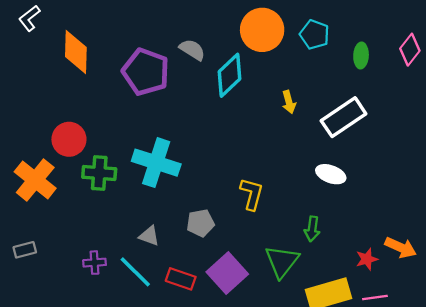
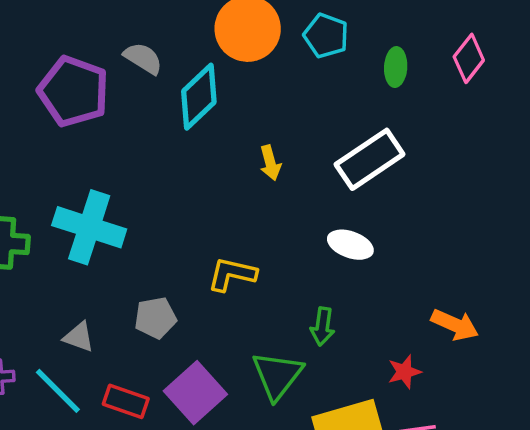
yellow arrow: (289, 102) -> (270, 163), moved
yellow L-shape: (252, 194) -> (232, 274), turned -92
orange arrow: (401, 247) -> (455, 325), moved

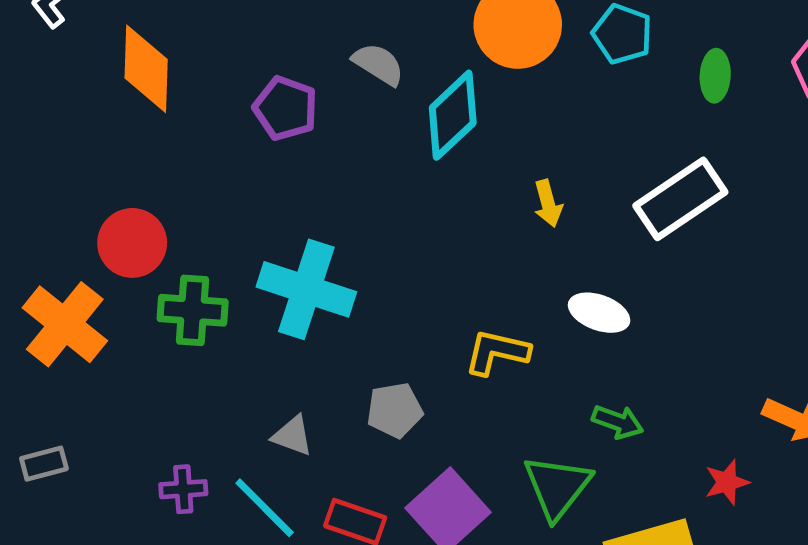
purple pentagon: (74, 91) -> (285, 108), size x0.7
white ellipse: (350, 245) -> (599, 313), moved
green arrow: (323, 326) -> (618, 422), turned -78

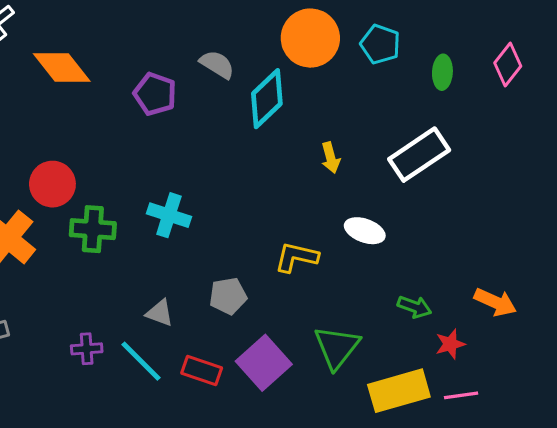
orange diamond: (146, 69) -> (62, 68), turned -40
cyan cross: (306, 289) -> (169, 215), size x0.7
green arrow: (618, 422) -> (414, 307), moved

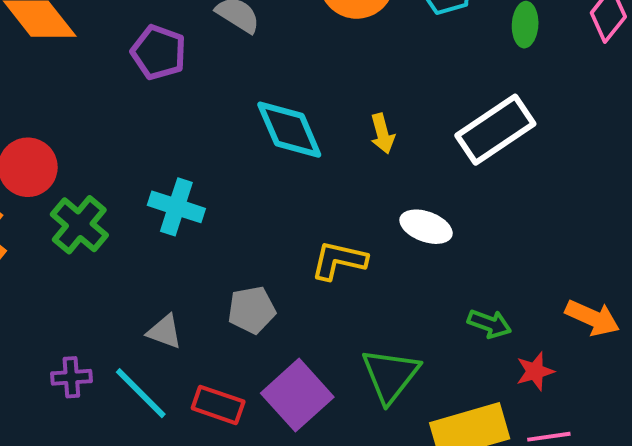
cyan diamond: (267, 99) -> (289, 130), moved, turned -70
green cross: (93, 229) -> (79, 225), turned 36

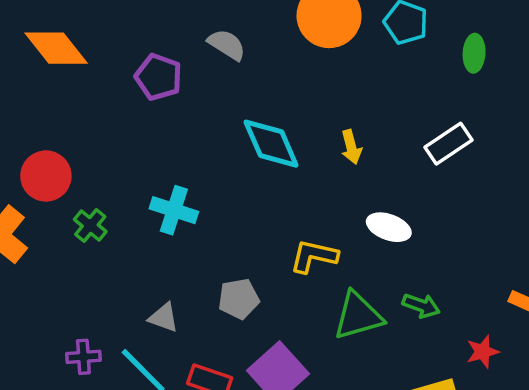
white rectangle: (495, 130) -> (448, 144), size x0.7
green cross: (79, 225) -> (90, 225), size x0.7
green arrow: (489, 324) -> (421, 306), moved
green triangle: (390, 375) -> (358, 316), moved, turned 36

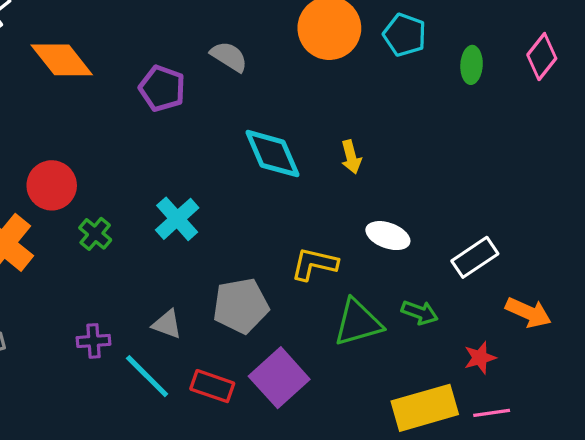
white rectangle: (448, 144) -> (475, 257), moved
cyan cross: (174, 210) -> (177, 219), turned 30
gray pentagon: (239, 299) -> (241, 306), size x1.4
purple cross: (83, 357) -> (93, 341), moved

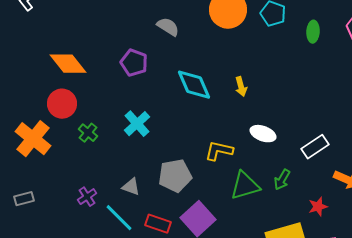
orange diamond: (62, 60) -> (68, 64), moved
purple pentagon: (162, 88) -> (134, 63), moved
green arrow: (420, 313) -> (282, 180), turned 100
purple cross: (93, 341) -> (87, 197), turned -30

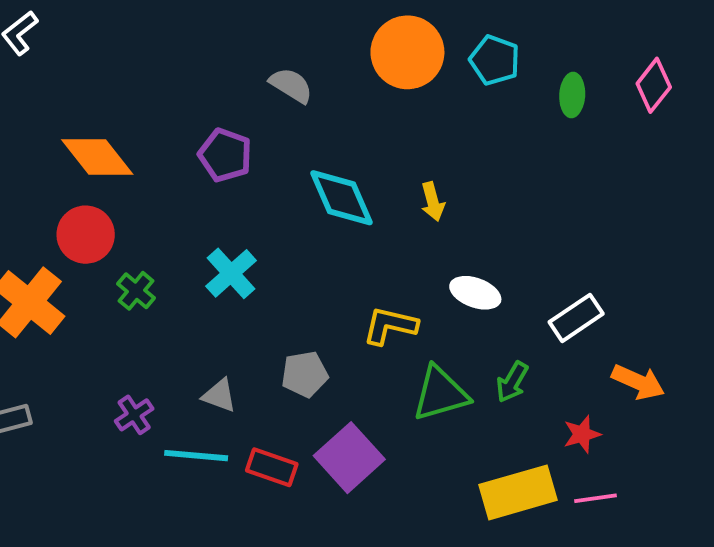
gray pentagon: (175, 176) -> (305, 374), size x0.7
cyan line: (119, 218) -> (196, 456), turned -40

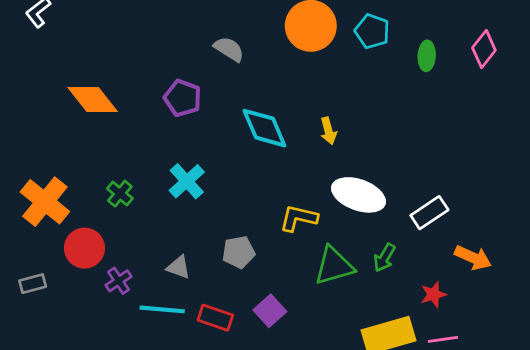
red circle: (86, 235) -> (84, 248), moved
white ellipse: (475, 293) -> (359, 195), size x1.5
purple square: (349, 458) -> (270, 311), size x0.7

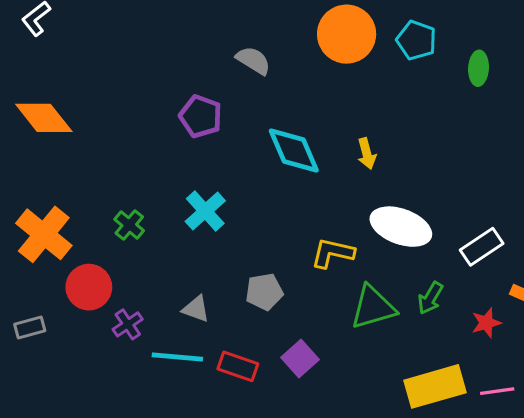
orange diamond: (93, 99) -> (44, 118), moved
red star: (433, 294) -> (486, 323), moved

